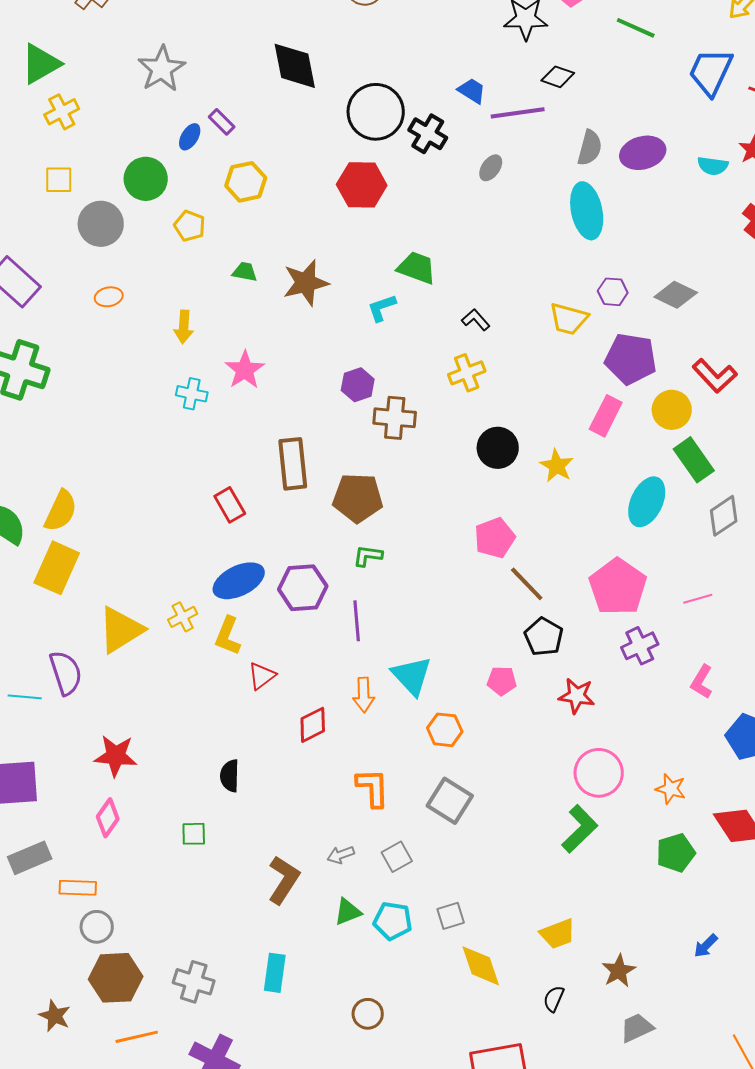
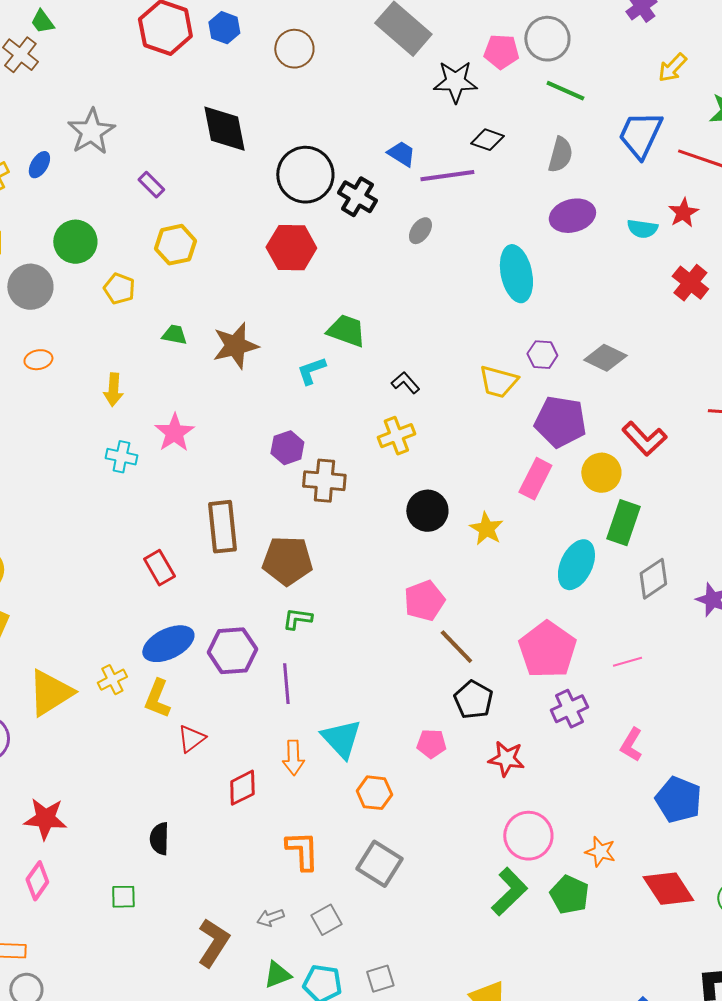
blue ellipse: (190, 137) -> (39, 165), moved
gray semicircle: (590, 148) -> (560, 155), moved
green rectangle: (694, 460) -> (623, 523), turned 54
green pentagon: (676, 853) -> (569, 895), moved, turned -30

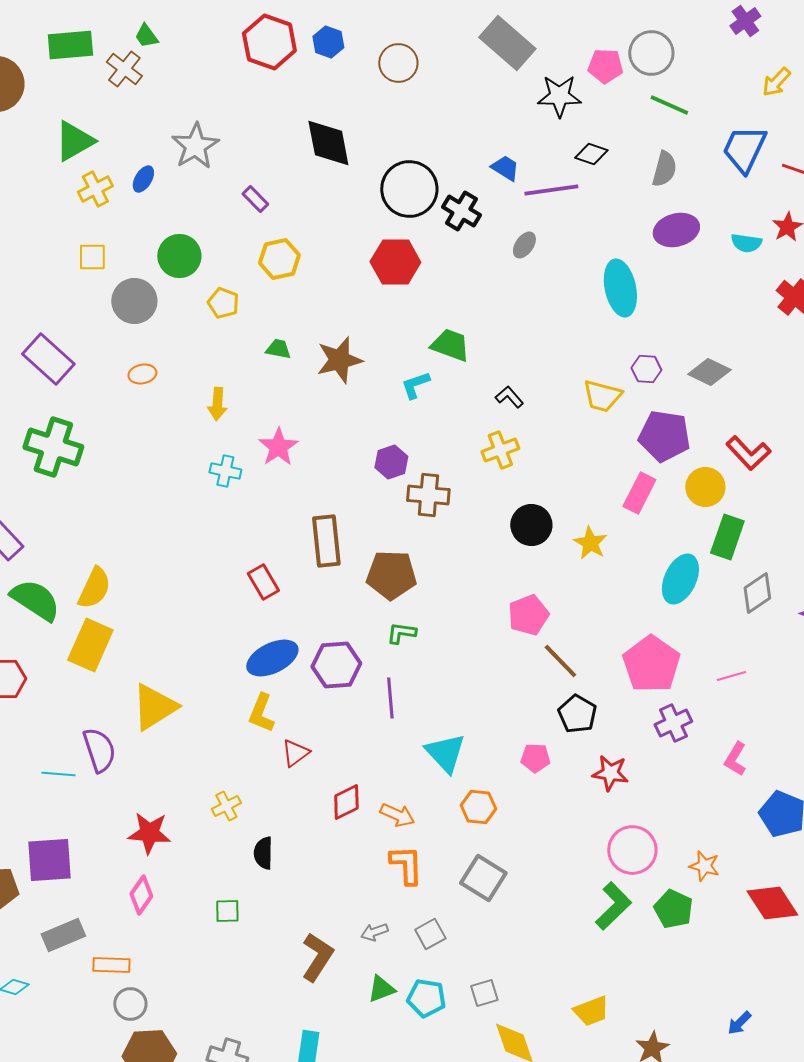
yellow cross: (112, 680) -> (226, 806), moved
orange arrow: (293, 758) -> (397, 815), moved, turned -64

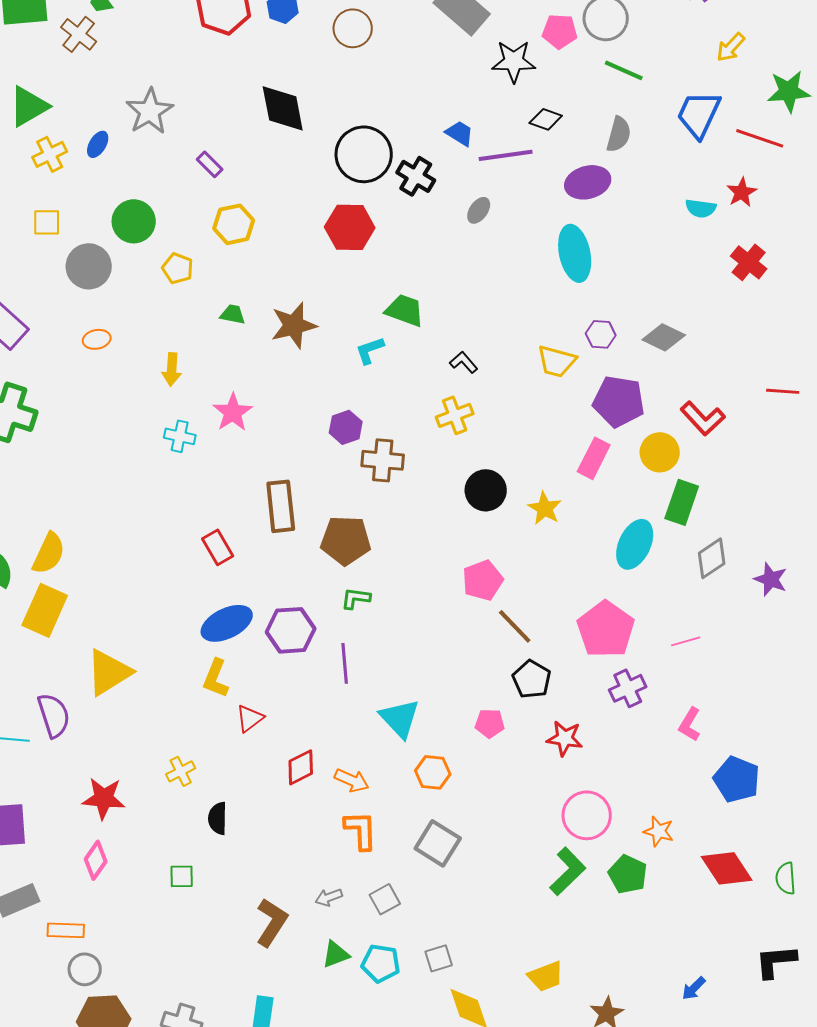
purple ellipse: (676, 230) -> (588, 182), moved

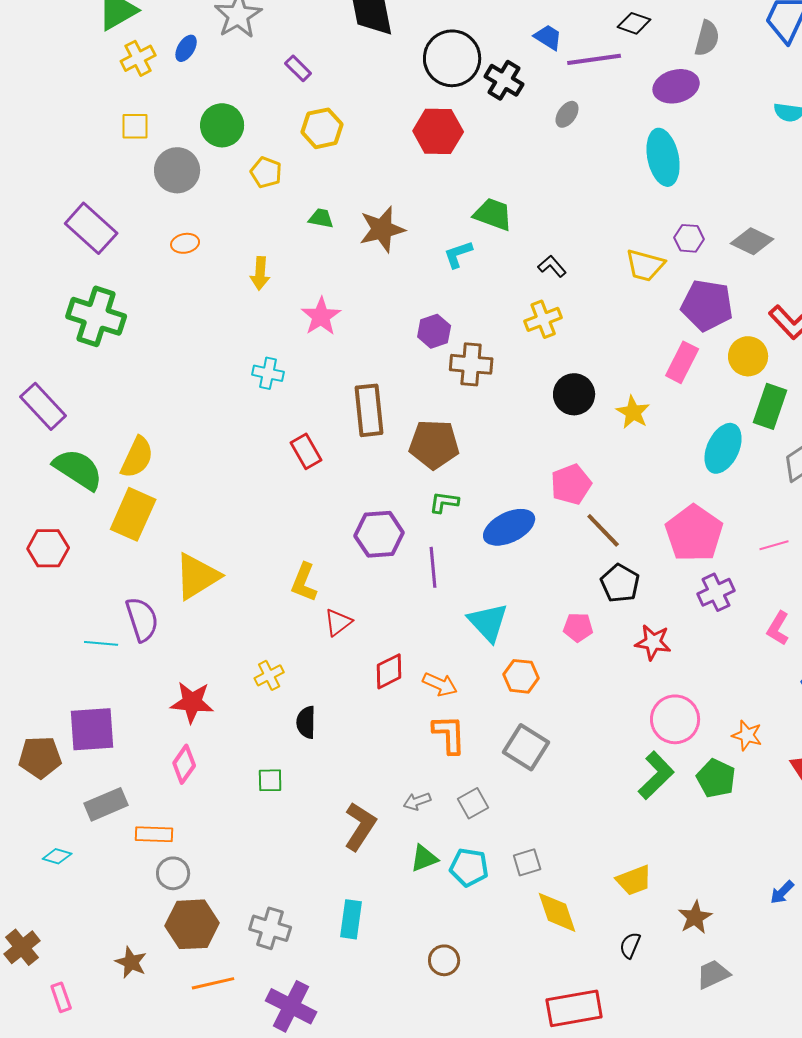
cyan cross: (180, 436) -> (268, 373), moved
blue ellipse: (227, 623) -> (509, 527), moved

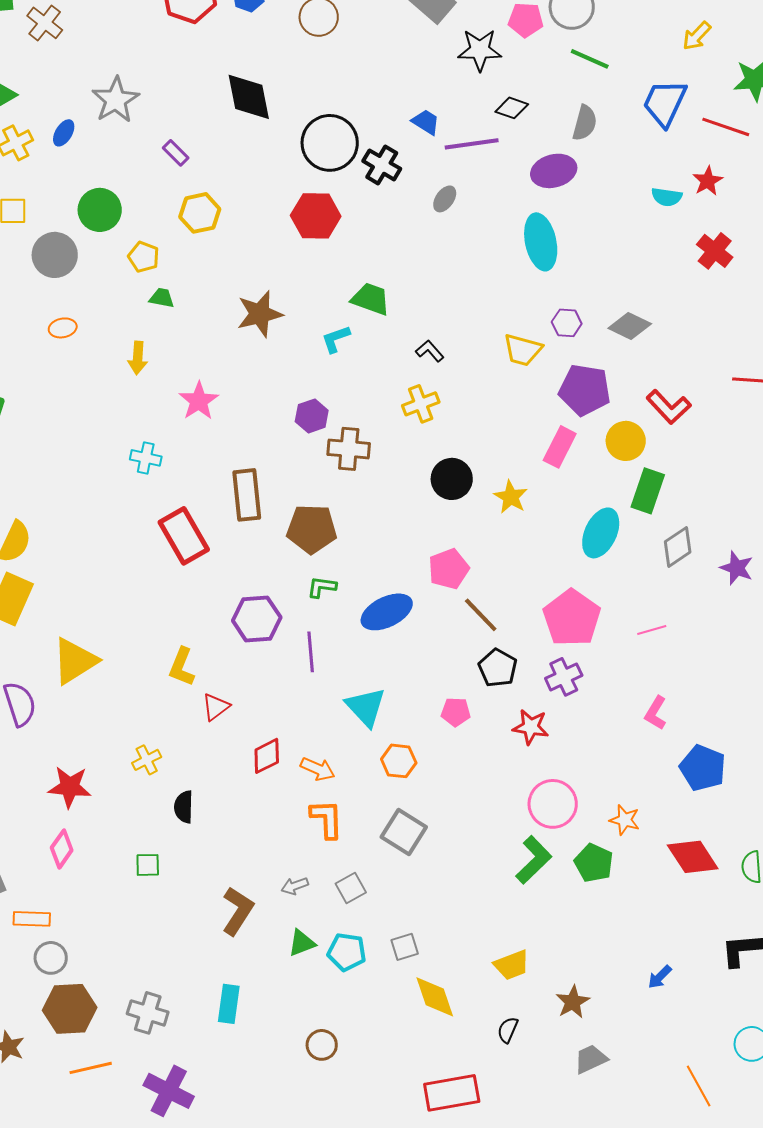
green trapezoid: (321, 218) -> (162, 298), moved
red rectangle: (306, 451) -> (184, 536), size x1.6
purple cross: (716, 592) -> (564, 677), moved

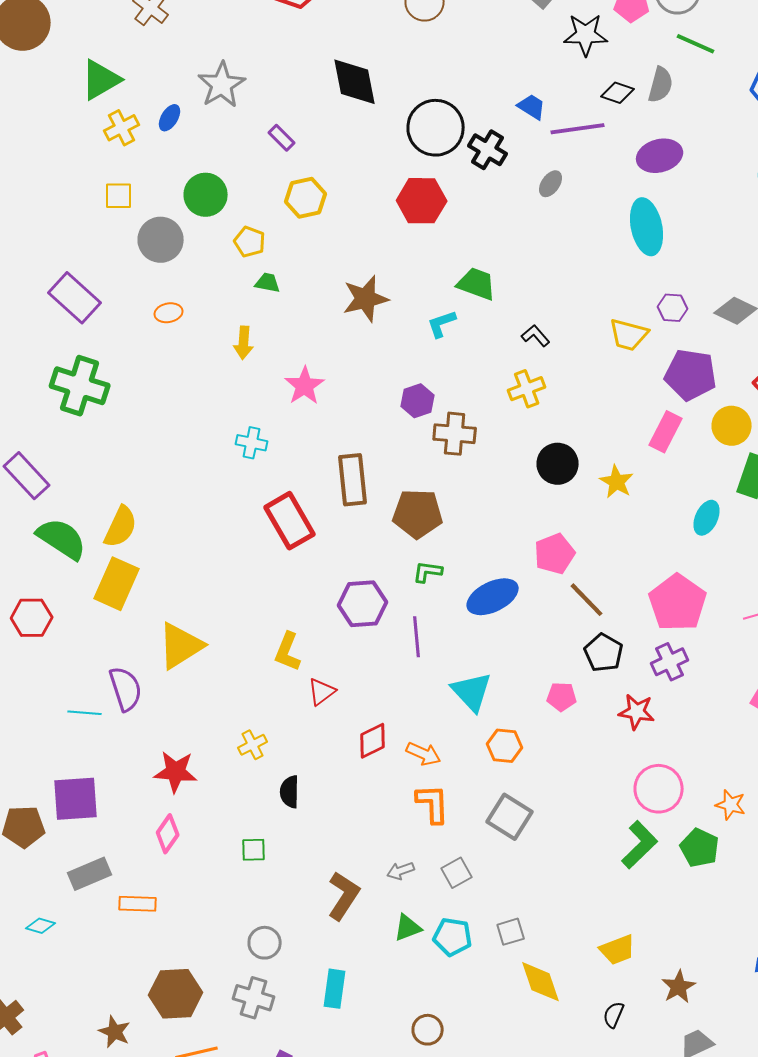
gray semicircle: (585, 123) -> (661, 85), moved
cyan ellipse: (601, 533) -> (707, 518), size x0.7
gray circle: (51, 958) -> (265, 943), moved

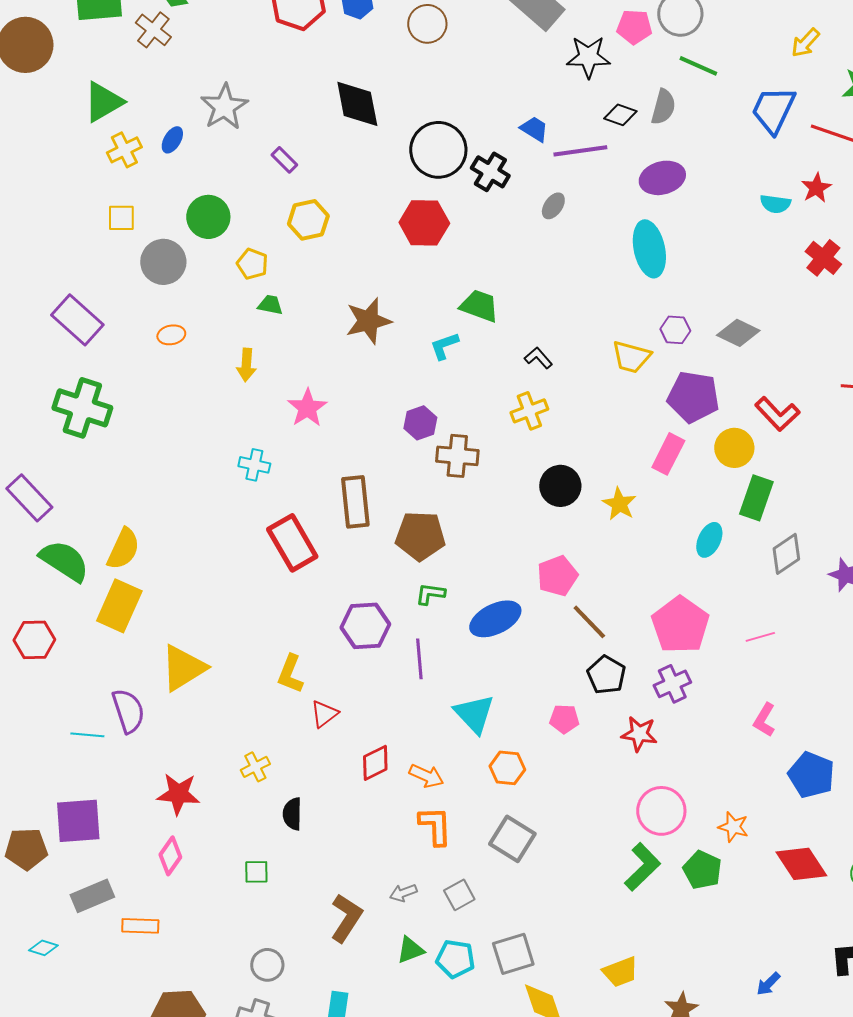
gray square: (511, 932) -> (513, 954), size x1.5

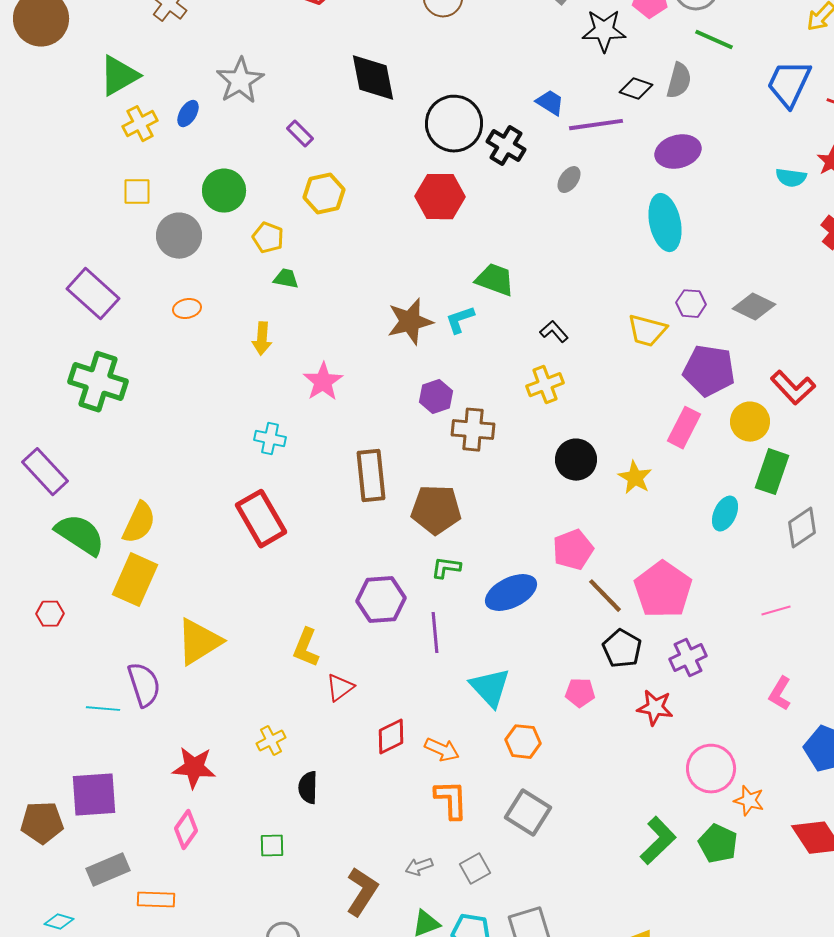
brown star: (368, 321) -> (410, 322), moved
red rectangle: (292, 543) -> (261, 519), moved
pink pentagon: (680, 625) -> (663, 590), moved
red hexagon: (34, 640) -> (50, 614), size x0.7
pink circle: (661, 811) -> (711, 769), moved

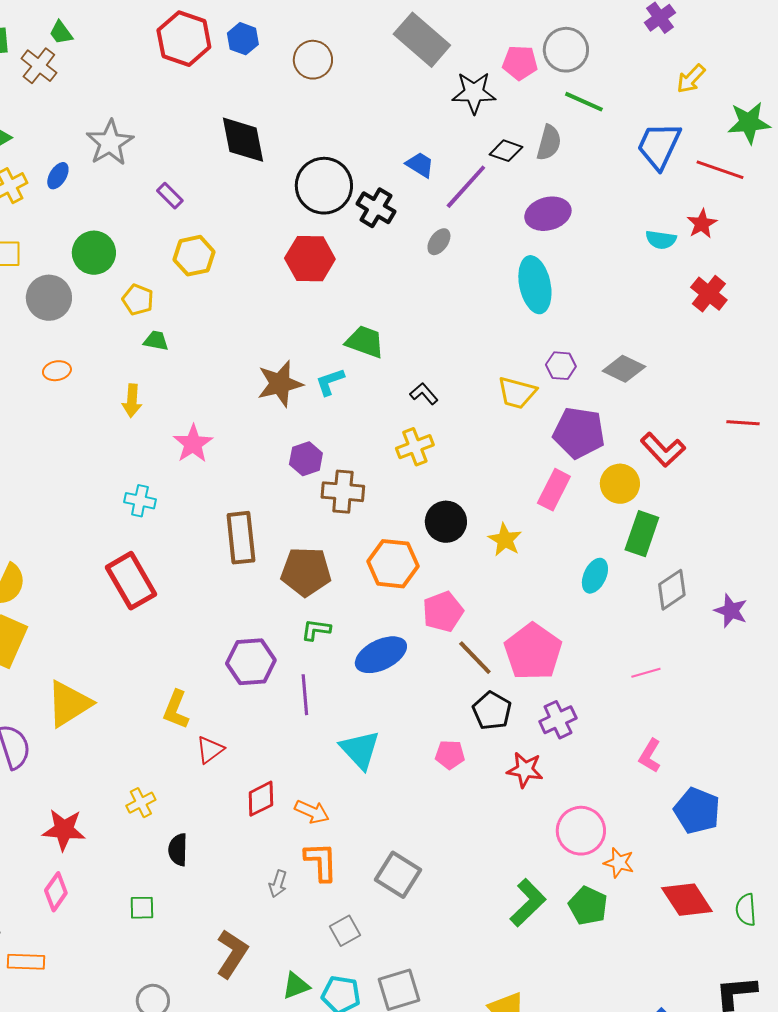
purple line: (596, 125) -> (466, 187), turned -40
orange hexagon: (523, 742) -> (393, 564), moved, size x1.4
gray arrow: (419, 867) -> (278, 884), moved, turned -52

